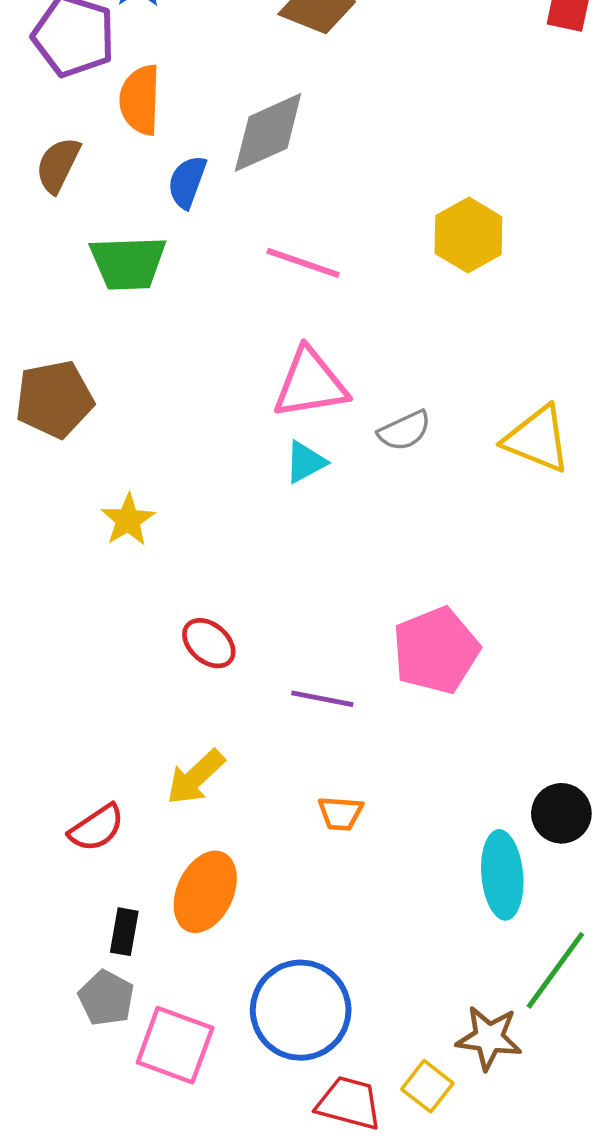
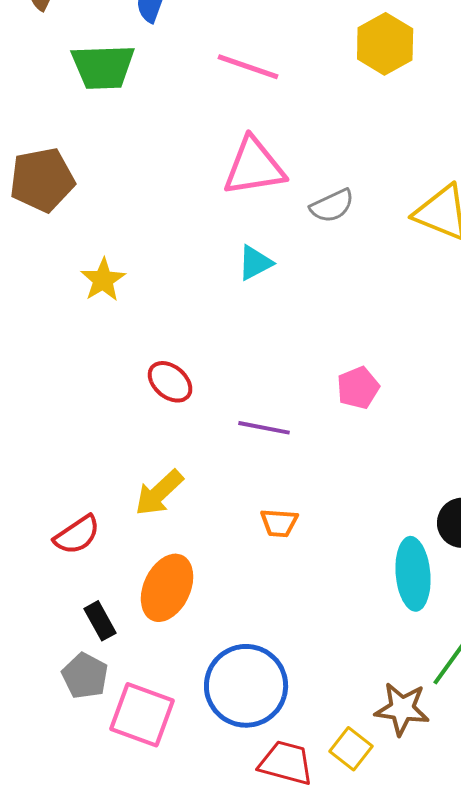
cyan triangle: (305, 462) -> (255, 263), moved
pink pentagon: (436, 650) -> (358, 388), size x0.6
black rectangle: (124, 932) -> (100, 621), turned -39

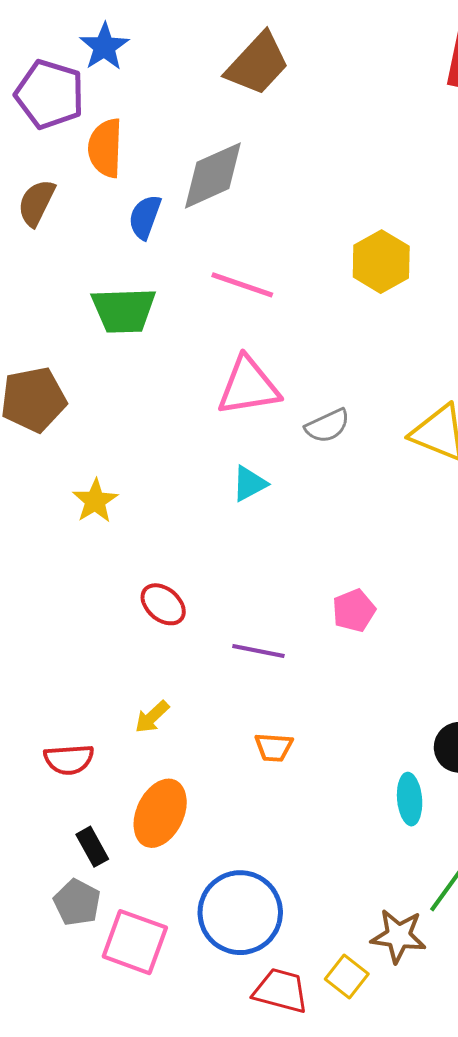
green trapezoid: (103, 67) -> (124, 310), moved
yellow arrow: (159, 493) -> (152, 717), size x0.7
red semicircle: (77, 535) -> (69, 759), turned 30
cyan ellipse: (413, 574) -> (410, 799), size x0.7

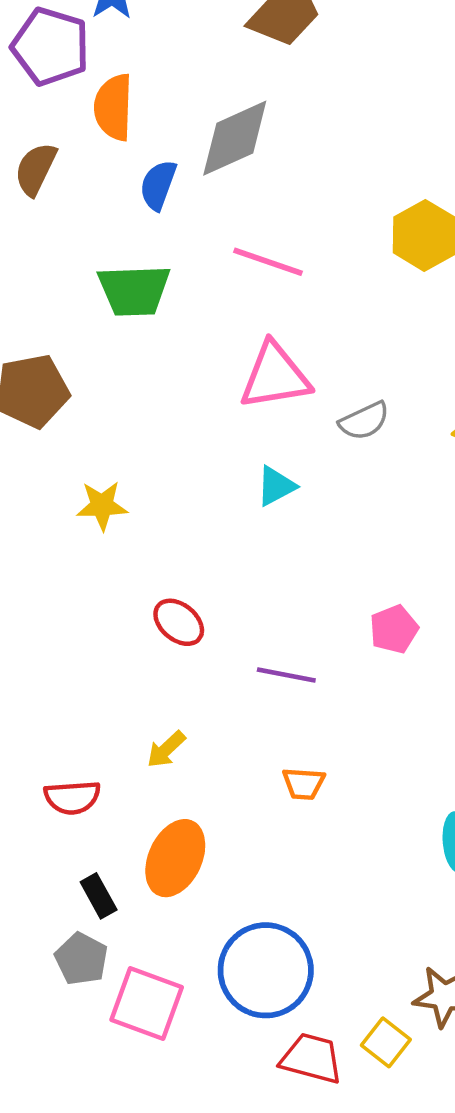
yellow star: (95, 501) -> (102, 506), turned 30

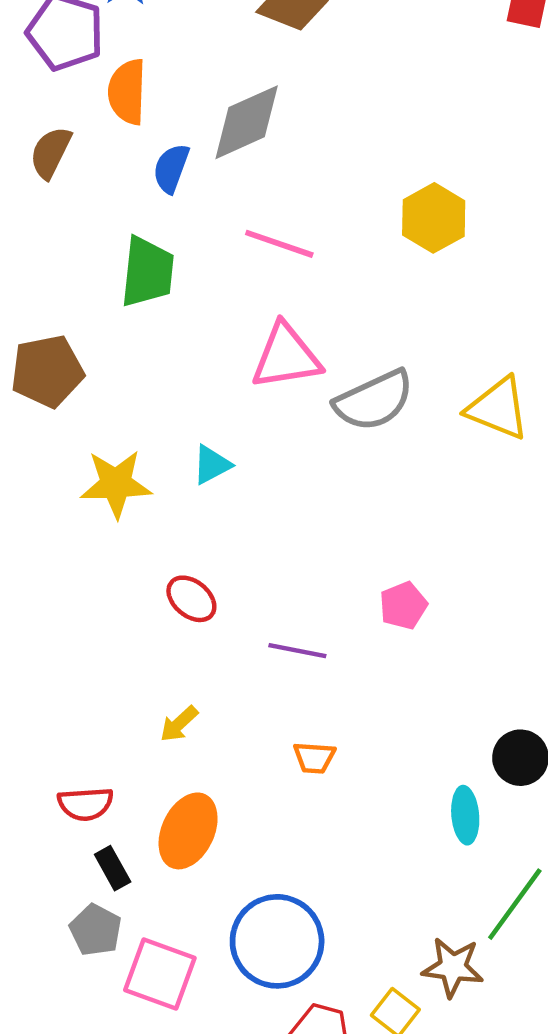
green trapezoid: (134, 290) -> (147, 272), turned -82
gray semicircle: (364, 421) -> (374, 400), size x1.6
cyan triangle: (276, 486) -> (212, 465), moved
yellow star: (102, 506) -> (116, 484), size x1.4
red semicircle: (72, 797) -> (85, 804), moved

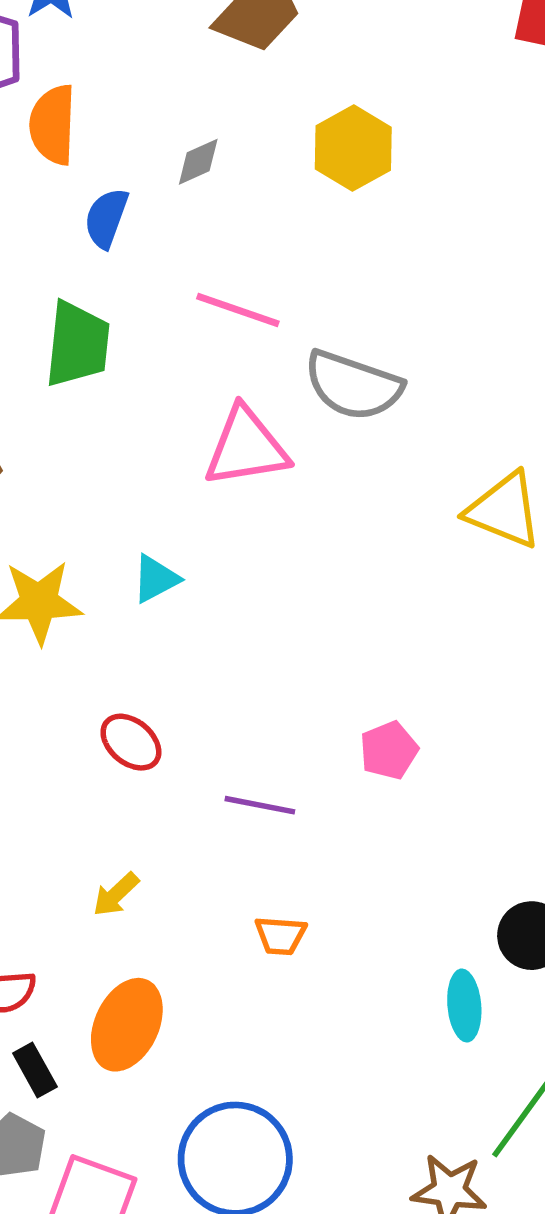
gray diamond: (247, 122) -> (198, 162), size x0.5
yellow hexagon: (434, 218) -> (353, 148), moved
gray semicircle: (374, 400) -> (353, 385), moved, turned 44

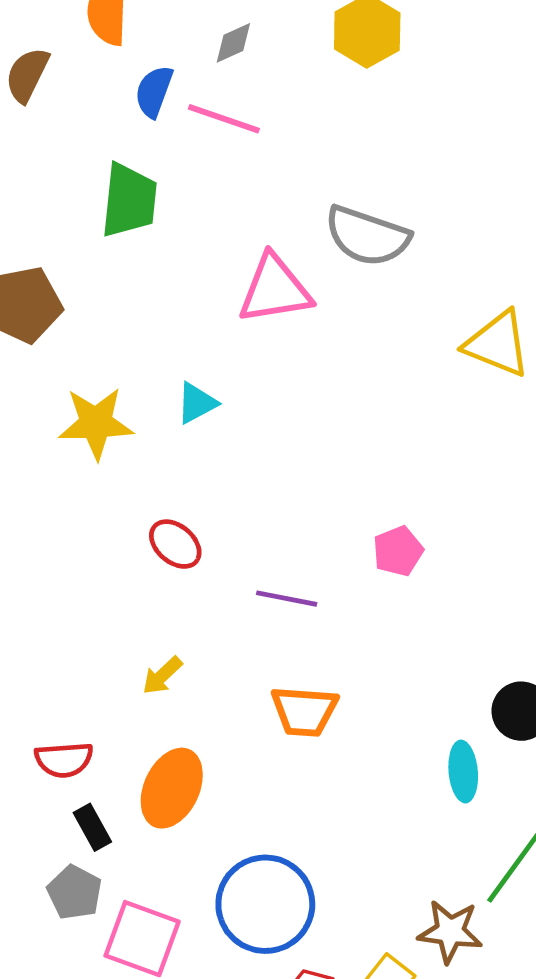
pink line: (238, 310) -> (224, 119), moved
orange trapezoid: (280, 936) -> (304, 711), size x1.5

